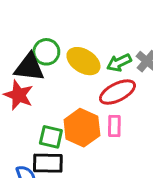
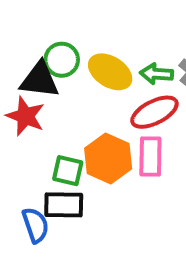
green arrow: (119, 63) -> (156, 74), turned 30
pink rectangle: (114, 126) -> (150, 156), size x1.4

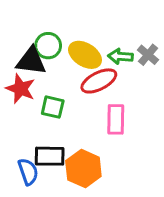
red ellipse: (154, 112) -> (99, 81), moved
orange hexagon: (108, 159) -> (83, 169), moved
green square: (68, 171) -> (53, 107), moved

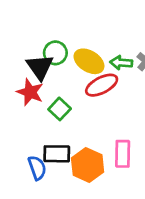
black triangle: (31, 61) -> (40, 67), turned 48
green square: (53, 107) -> (60, 109), turned 30
pink rectangle: (116, 119) -> (123, 154), moved

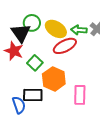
orange hexagon: (88, 165) -> (54, 79), moved

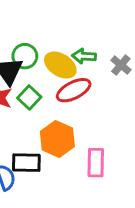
green arrow: (79, 30) -> (84, 56), moved
green square: (35, 63) -> (29, 98), moved

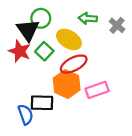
yellow ellipse: (60, 65) -> (69, 39), moved
red ellipse: (74, 90) -> (74, 64), moved
pink rectangle: (96, 163) -> (97, 90), moved, turned 70

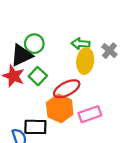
black triangle: (28, 30) -> (22, 55), turned 40
yellow ellipse: (69, 39) -> (85, 61), moved, turned 65

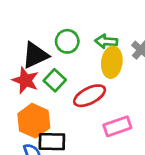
green circle: (34, 44) -> (67, 41), moved
orange hexagon: (60, 108) -> (34, 121), moved

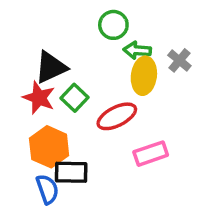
green circle: (67, 41) -> (113, 25), moved

